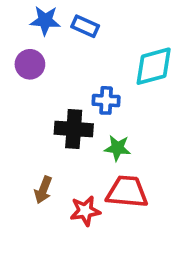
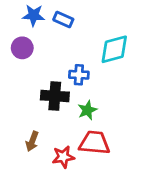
green star: (117, 148) -> (87, 110), turned -30

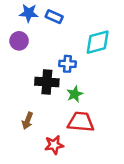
red star: (63, 157) -> (54, 145), moved

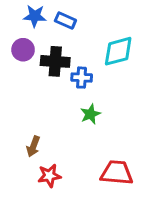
black cross: (47, 82) -> (55, 61), moved
red trapezoid: (81, 122) -> (117, 173), moved
red star: (54, 145) -> (49, 176), moved

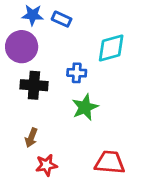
purple circle: (23, 50) -> (22, 47), size x1.5
black cross: (55, 61) -> (34, 85), moved
green star: (90, 114) -> (85, 107), size x1.4

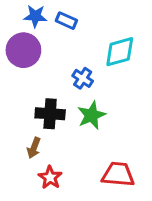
blue cross: (77, 73) -> (83, 78), turned 30
black cross: (34, 85) -> (50, 114), moved
red star: (46, 165) -> (50, 177), turned -30

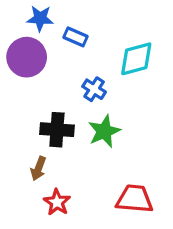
blue rectangle: (66, 21) -> (76, 37), moved

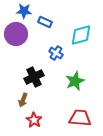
black cross: (57, 130) -> (34, 77), turned -30
green star: (104, 131) -> (75, 81), moved

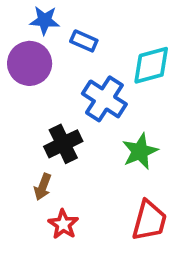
blue cross: (56, 53) -> (104, 99), size x1.6
red trapezoid: (80, 118) -> (149, 221), turned 100

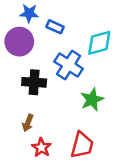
black cross: (63, 144) -> (34, 82), moved, turned 30
red trapezoid: (149, 221) -> (82, 145), moved

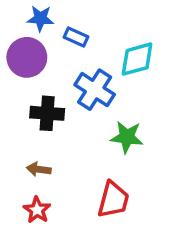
green star: (92, 100) -> (127, 137), turned 30
brown arrow: (28, 123) -> (39, 169), turned 77
red star: (41, 148) -> (37, 210), moved

